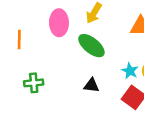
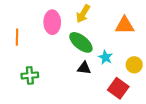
cyan star: (130, 71) -> (105, 57), moved
black triangle: (91, 85) -> (84, 68), moved

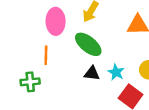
orange line: (17, 37) -> (46, 55), moved
cyan star: (105, 57) -> (116, 72), moved

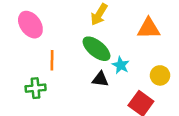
pink ellipse: (56, 21) -> (30, 25), moved, turned -35
cyan star: (116, 72) -> (121, 65), moved

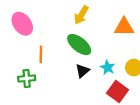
cyan star: (121, 65) -> (108, 68), moved
black triangle: (100, 79) -> (82, 71), turned -48

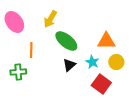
yellow arrow: (81, 15) -> (50, 19), moved
orange triangle: (124, 27) -> (106, 41), moved

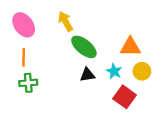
yellow arrow: (50, 19) -> (65, 21), turned 120
orange line: (31, 50) -> (24, 57), moved
black triangle: (69, 65) -> (87, 75), turned 32

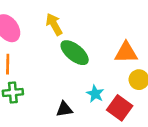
cyan star: (114, 71) -> (95, 94), moved
black triangle: (87, 75) -> (64, 109), moved

